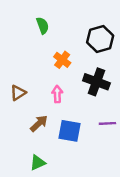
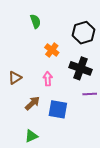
purple line: (107, 123) -> (90, 94), moved

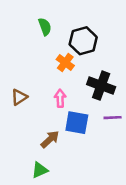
black hexagon: (84, 33) -> (83, 41), moved
brown arrow: (32, 103) -> (50, 139), moved
blue square: (58, 109) -> (77, 123), moved

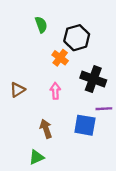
blue square: (77, 123) -> (85, 125), moved
brown arrow: (50, 139) -> (46, 129), turned -66

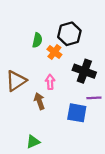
green semicircle: (41, 25) -> (37, 40), moved, turned 32
brown triangle: (18, 90) -> (16, 81), size x1.5
brown arrow: (46, 129) -> (39, 101), moved

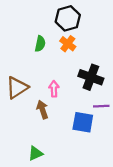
black hexagon: (69, 34) -> (68, 18), moved
orange cross: (54, 52) -> (68, 44), moved

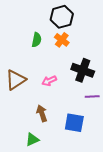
pink arrow: (54, 89) -> (49, 81), turned -112
brown arrow: (42, 110) -> (42, 113), moved
blue square: (83, 122) -> (74, 123), moved

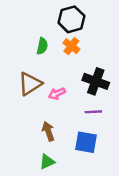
brown triangle: (16, 80) -> (30, 84), moved
purple line: (92, 97) -> (93, 112), moved
green triangle: (32, 140) -> (47, 162), moved

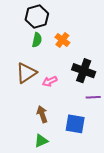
black hexagon: (71, 19) -> (37, 17), moved
purple line: (93, 112) -> (93, 97), moved

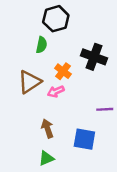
black hexagon: (37, 17) -> (56, 19), moved
orange cross: (62, 40) -> (63, 71), moved
black cross: (84, 71) -> (94, 57), moved

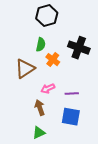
green semicircle: (42, 45) -> (41, 45), moved
pink arrow: (56, 91) -> (48, 89), moved
purple line: (105, 109) -> (72, 94), moved

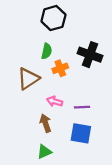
orange cross: (53, 60) -> (60, 68), turned 32
pink arrow: (48, 89) -> (55, 101), turned 40

